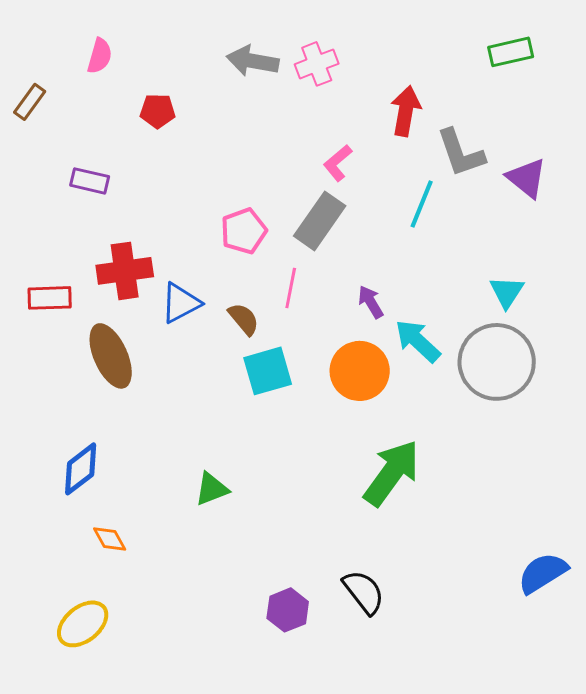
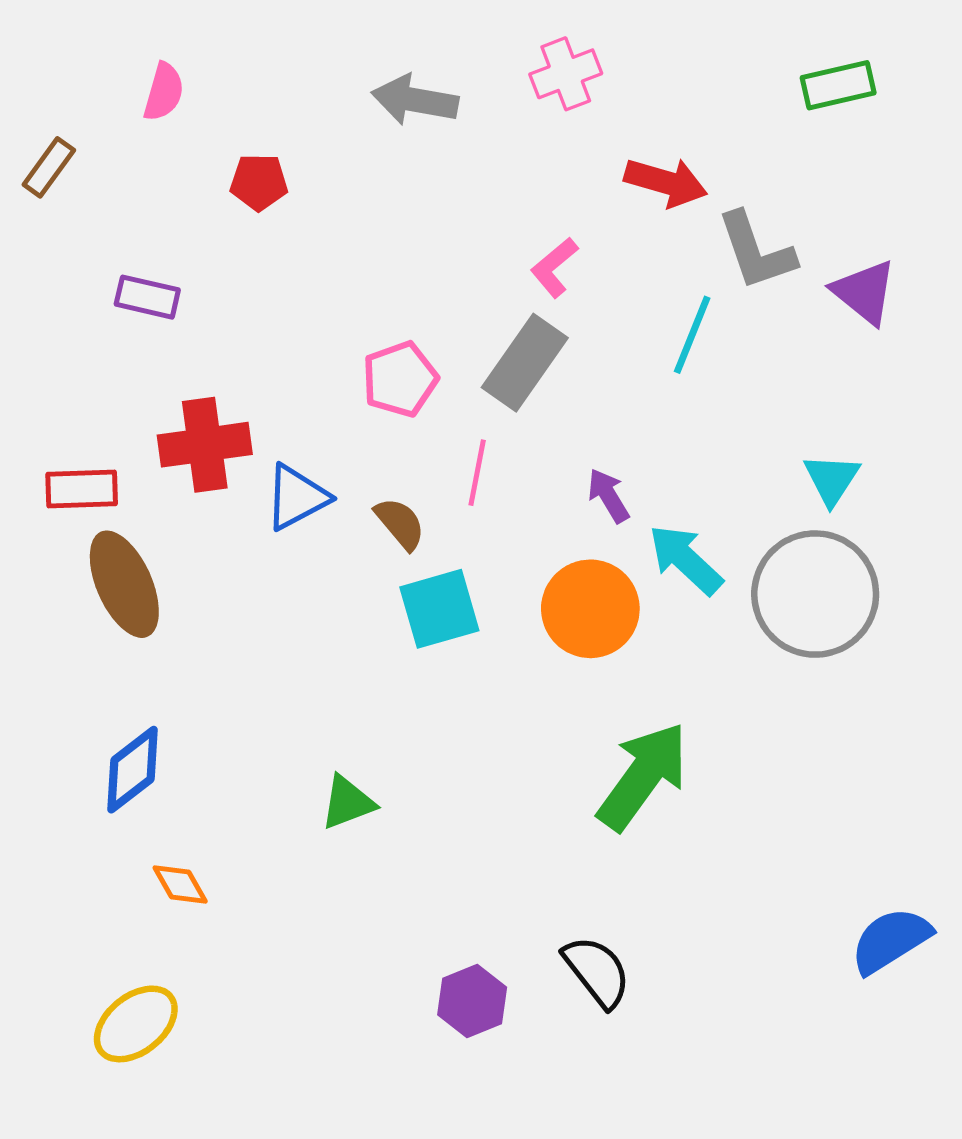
pink cross: (317, 64) -> (566, 74), moved
red arrow: (406, 111) -> (666, 182), turned 96
brown ellipse: (111, 356) -> (124, 584), moved

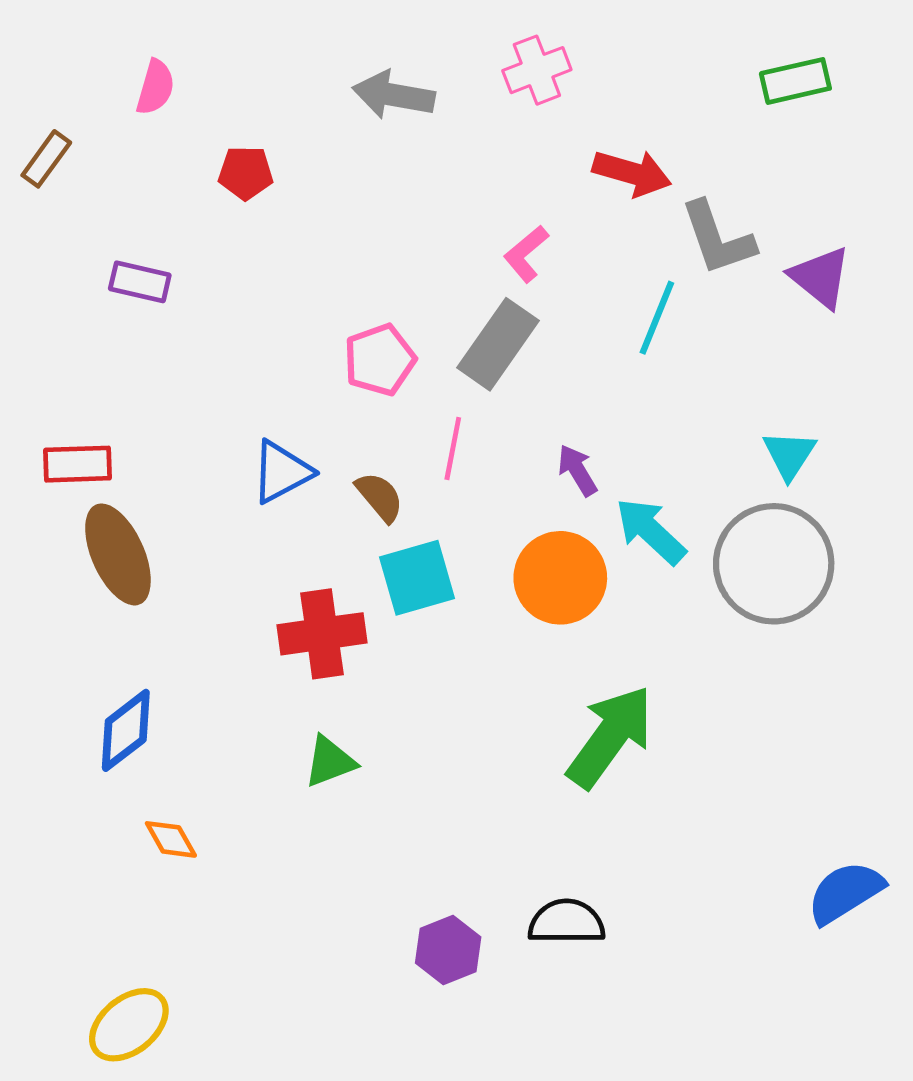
red cross: (205, 445) -> (322, 634), moved
black semicircle: (597, 971) -> (567, 922), turned -52
yellow ellipse: (136, 1024) -> (129, 1025), moved

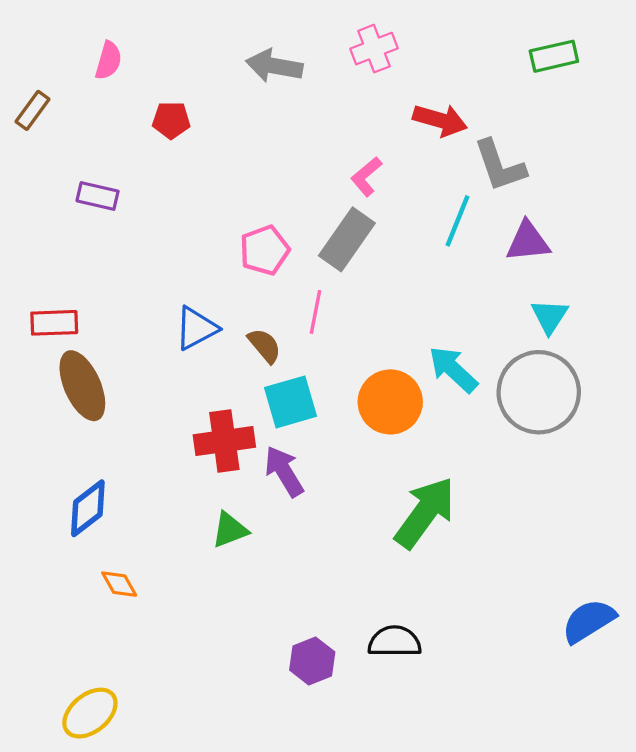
purple triangle: (820, 277) -> (528, 242), moved, turned -45
purple arrow: (577, 470) -> (284, 471), moved, size x1.4

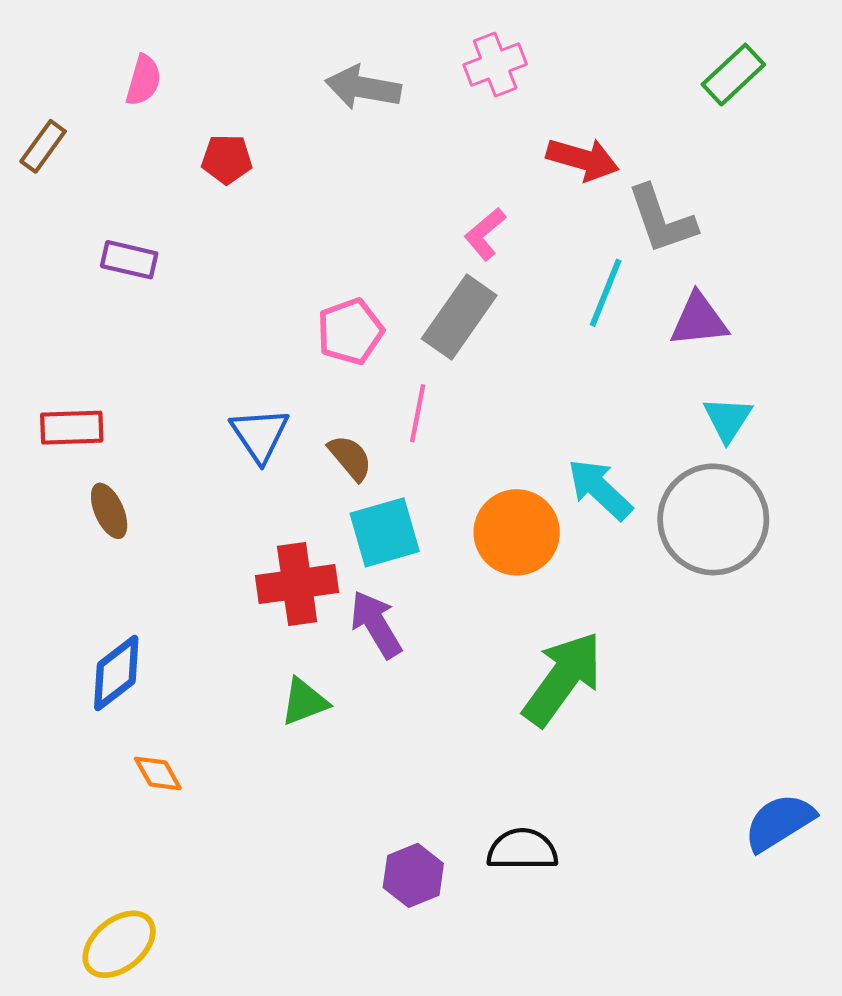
green rectangle: (554, 56) -> (733, 75), turned -30
blue triangle: (196, 328) -> (260, 435), turned -36
brown ellipse: (82, 386) -> (109, 511), size x0.6

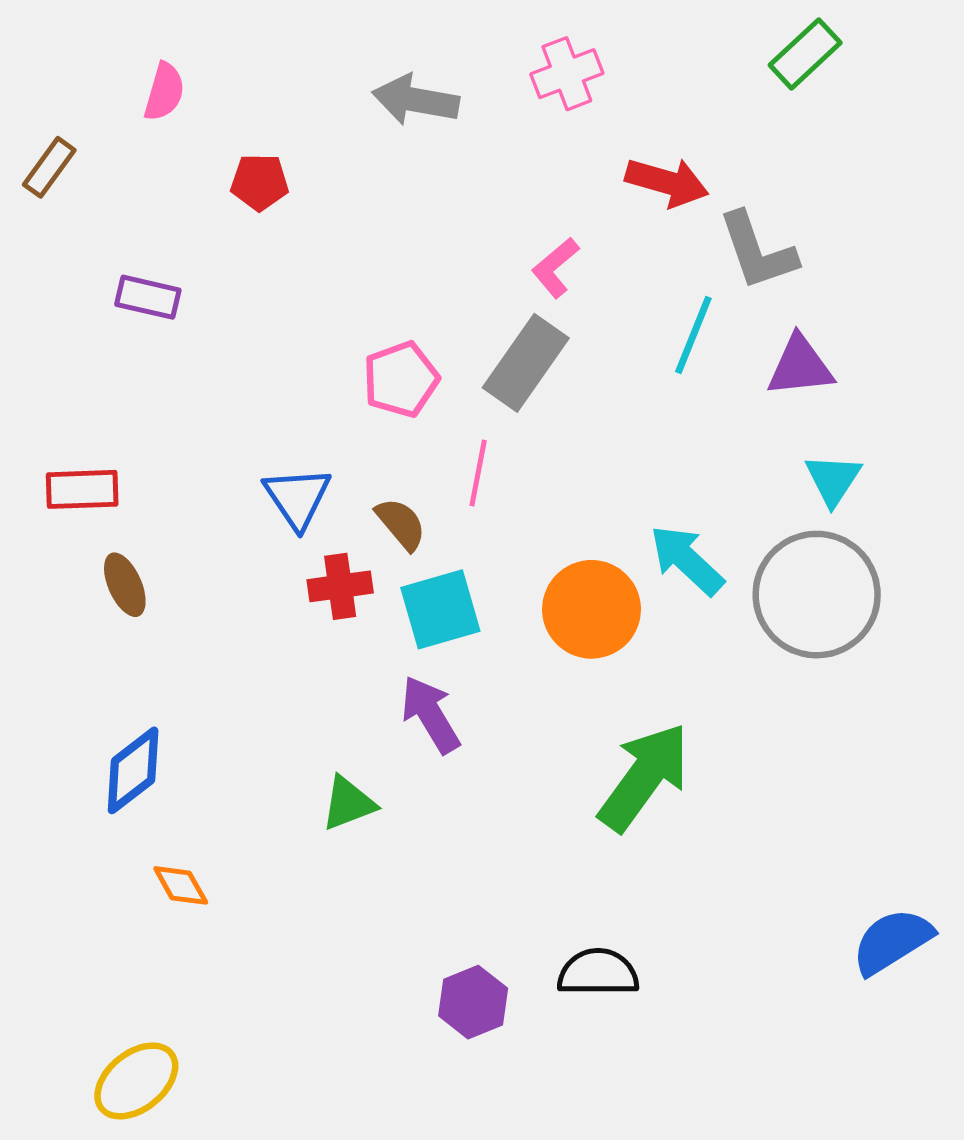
green rectangle: (733, 75) -> (805, 54), moved
red cross: (297, 584) -> (340, 586), moved, size x0.7

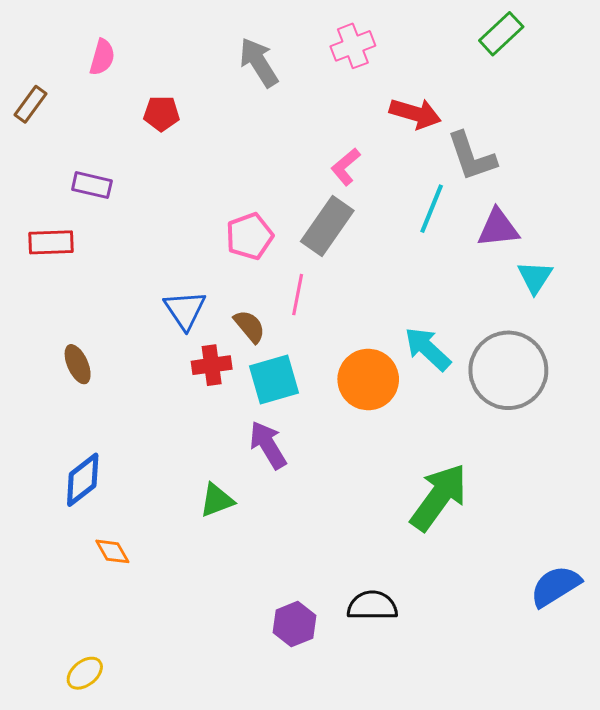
gray arrow: (416, 100) -> (259, 62), turned 48
cyan triangle: (833, 480) -> (535, 277), moved
red rectangle: (82, 489) -> (51, 242), moved
green arrow: (644, 777) -> (439, 497), moved
yellow ellipse: (136, 1081) -> (85, 673), size x0.7

